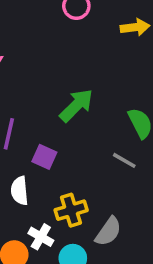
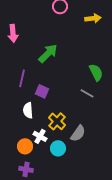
green arrow: (76, 105) -> (48, 53), moved
yellow cross: (71, 210) -> (57, 121), turned -30

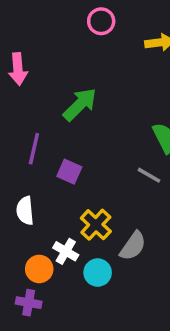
white semicircle: (28, 110) -> (25, 211), moved
purple cross: (26, 169) -> (29, 303), moved

